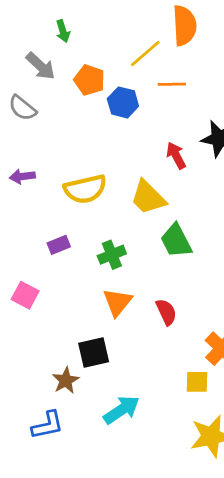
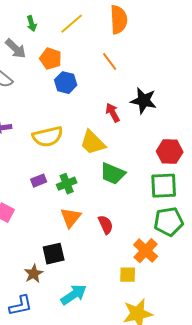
yellow line: (145, 53) -> (72, 24), moved
orange line: (172, 84) -> (110, 62), turned 54
blue hexagon: (123, 102) -> (66, 83), moved
green trapezoid: (176, 241) -> (113, 174), turned -40
purple rectangle: (59, 245) -> (39, 181), moved

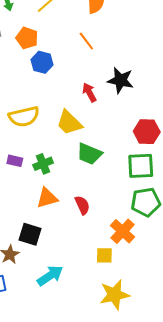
purple rectangle: (39, 181) -> (15, 161), turned 35
orange triangle: (71, 218) -> (47, 198), turned 35
black square: (54, 254) -> (30, 234), turned 30

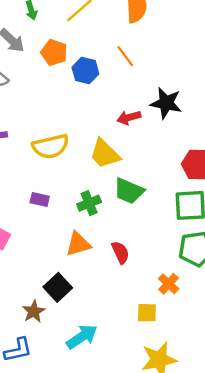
blue hexagon: (42, 62) -> (85, 71), moved
red arrow: (89, 92) -> (129, 118), turned -78
green cross: (43, 164) -> (89, 203), moved
orange cross: (123, 231) -> (169, 284), size x0.7
black square: (30, 234) -> (58, 287), turned 30

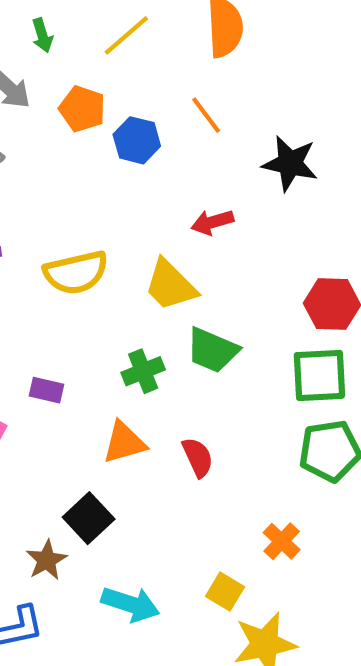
black star: (166, 103) -> (290, 163), moved
purple rectangle: (40, 199) -> (47, 390), moved
orange cross: (169, 284) -> (282, 541), moved
yellow square: (147, 313) -> (225, 592), moved, turned 30
cyan arrow: (82, 337) -> (131, 604), turned 52

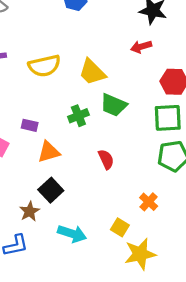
red arrow: (212, 222) -> (141, 47), moved
orange triangle: (124, 443) -> (49, 152), moved

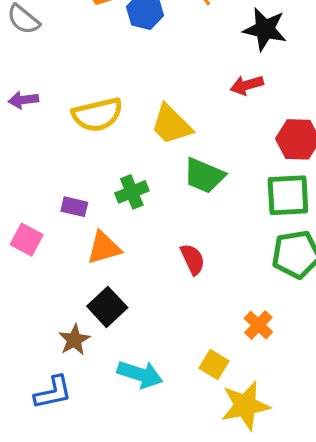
green cross: (78, 116) -> (132, 192), moved

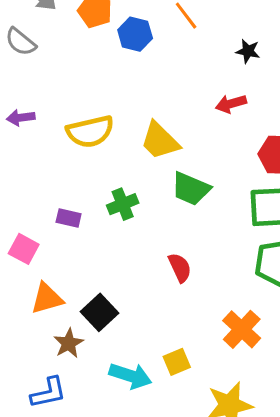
black star: (265, 29) -> (248, 51), size x0.6
orange triangle: (104, 248) -> (47, 298), moved
orange cross: (258, 325) -> (242, 329), size x1.4
yellow square: (214, 364) -> (177, 362), moved, turned 36

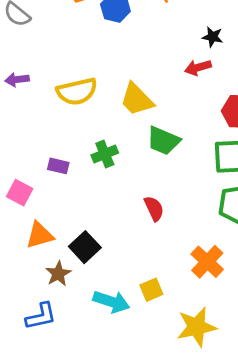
black star: (248, 51) -> (213, 37), moved

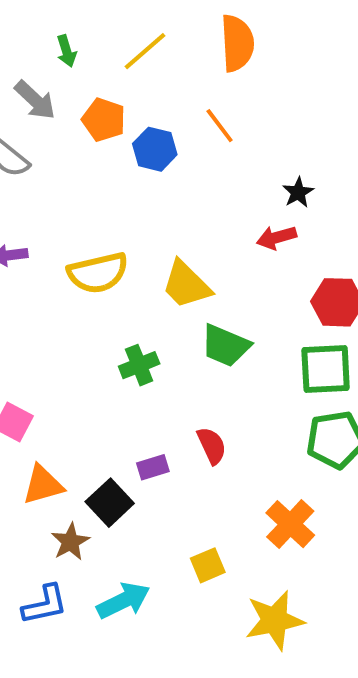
black star: (213, 37) -> (298, 192), turned 30
purple rectangle: (58, 166) -> (153, 467), moved, turned -30
cyan arrow: (111, 302) -> (123, 601), moved, turned -44

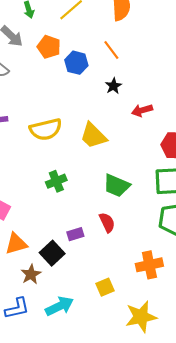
black star: (298, 192) -> (113, 86), moved
green trapezoid: (225, 345) -> (117, 185), moved
green cross: (139, 365) -> (56, 181), moved
orange cross: (290, 524) -> (149, 265), turned 35

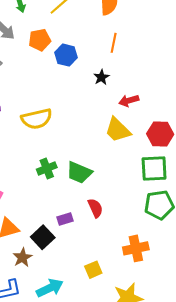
orange pentagon: (49, 47) -> (40, 40), turned -30
orange line: (111, 50) -> (114, 43), moved, turned 48
yellow trapezoid: (93, 136) -> (118, 130), moved
green trapezoid: (117, 185) -> (79, 172), moved

